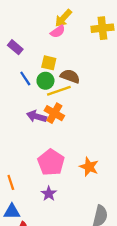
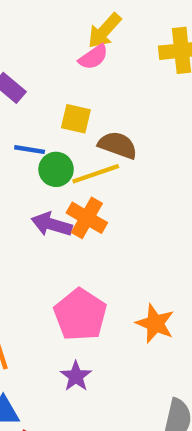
blue line: (25, 78) -> (30, 150), turned -48
green circle: (45, 81) -> (56, 169), moved

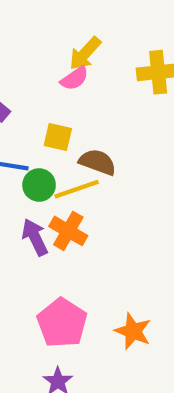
purple arrow: (52, 224) -> (35, 237), turned 48

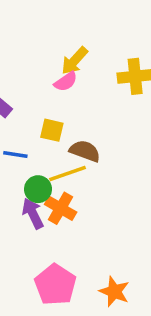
green circle: (39, 185) -> (38, 189), moved

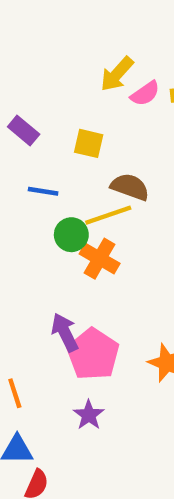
pink semicircle: (66, 82) -> (145, 94), moved
yellow square: (52, 130) -> (89, 143), moved
purple arrow: (33, 213) -> (65, 332), moved

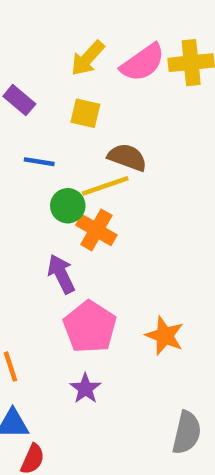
yellow arrow: (117, 74) -> (88, 58), moved
pink semicircle: (145, 94) -> (143, 63), size x1.5
purple arrow: (65, 332) -> (61, 274), moved

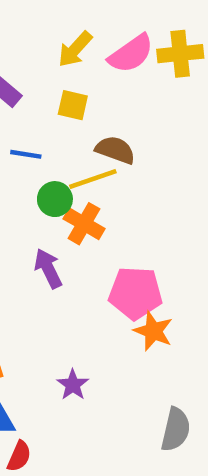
pink pentagon: (90, 327) -> (135, 293), moved, turned -30

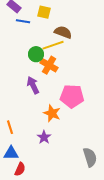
blue line: (26, 154) -> (23, 21), moved
orange star: (153, 331) -> (52, 113), moved
gray semicircle: (176, 429) -> (90, 157), turned -30

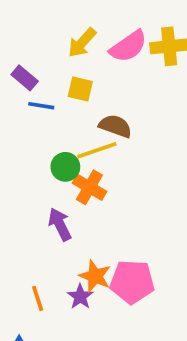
pink pentagon: (72, 96) -> (132, 282), moved
orange line: (10, 127) -> (38, 298), moved
purple star: (44, 137) -> (80, 297), moved

